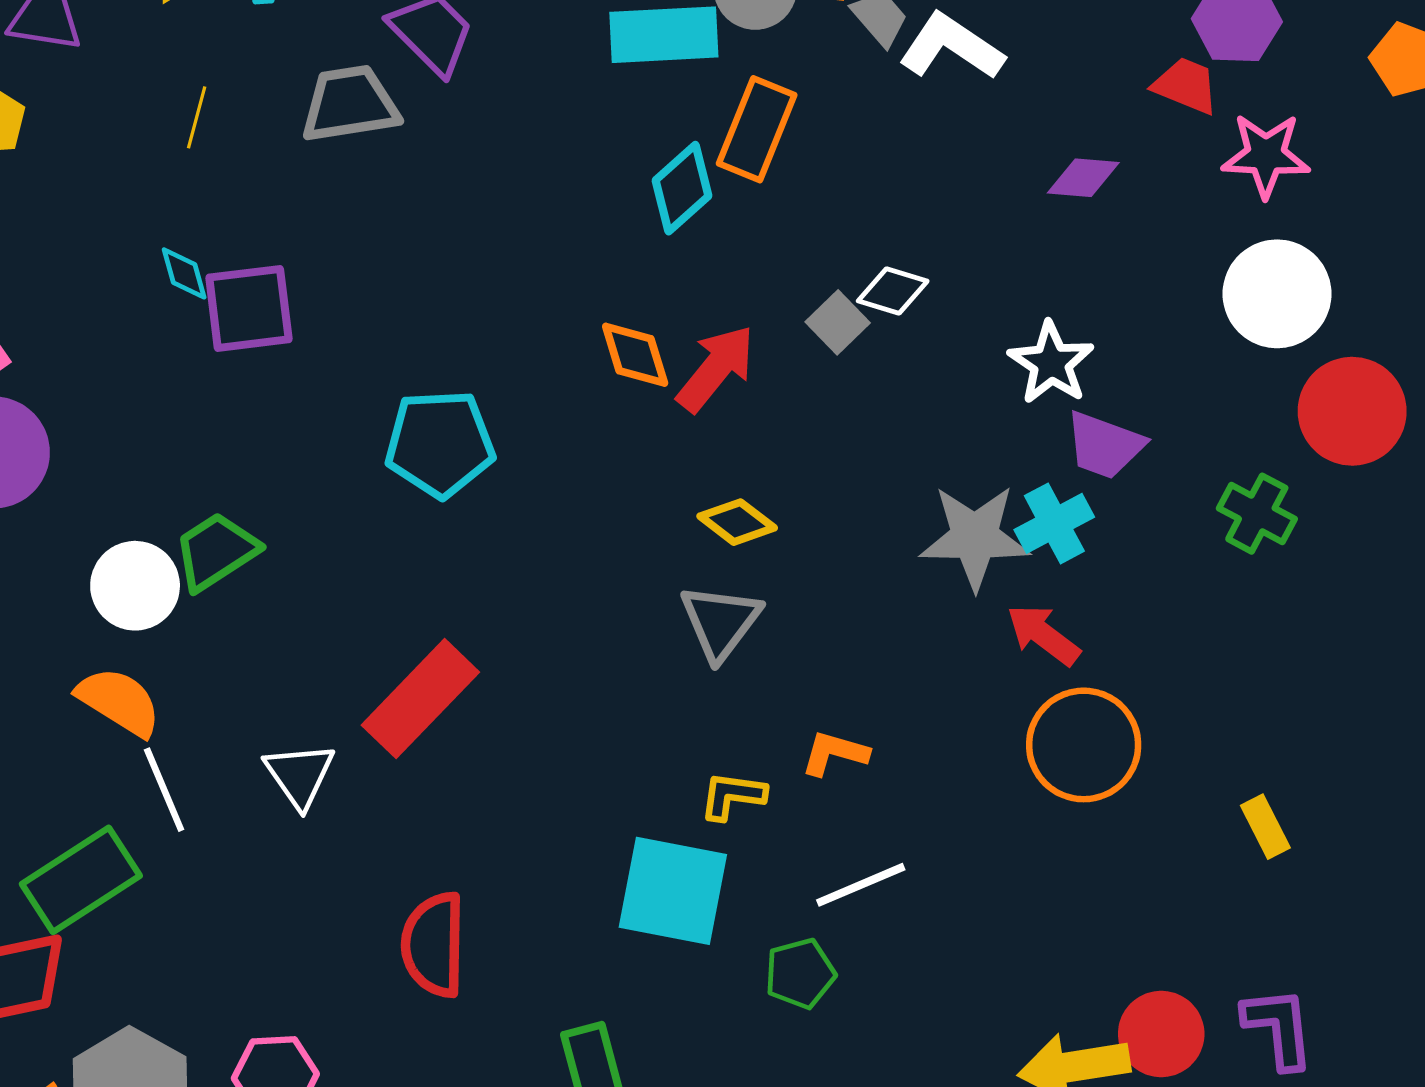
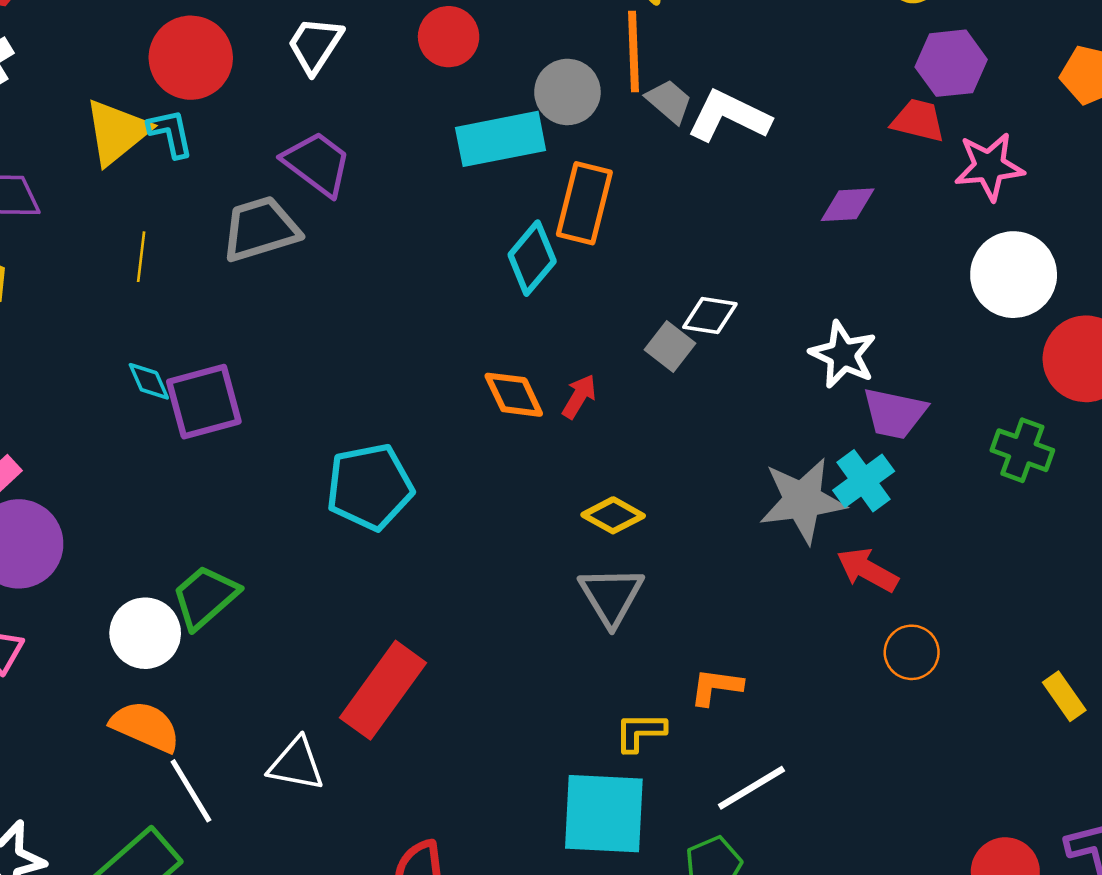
red arrow: (716, 368) -> (579, 396), size x0.6
orange circle: (1084, 745) -> (912, 652), size x0.6
white triangle: (300, 775) -> (296, 764), turned -36

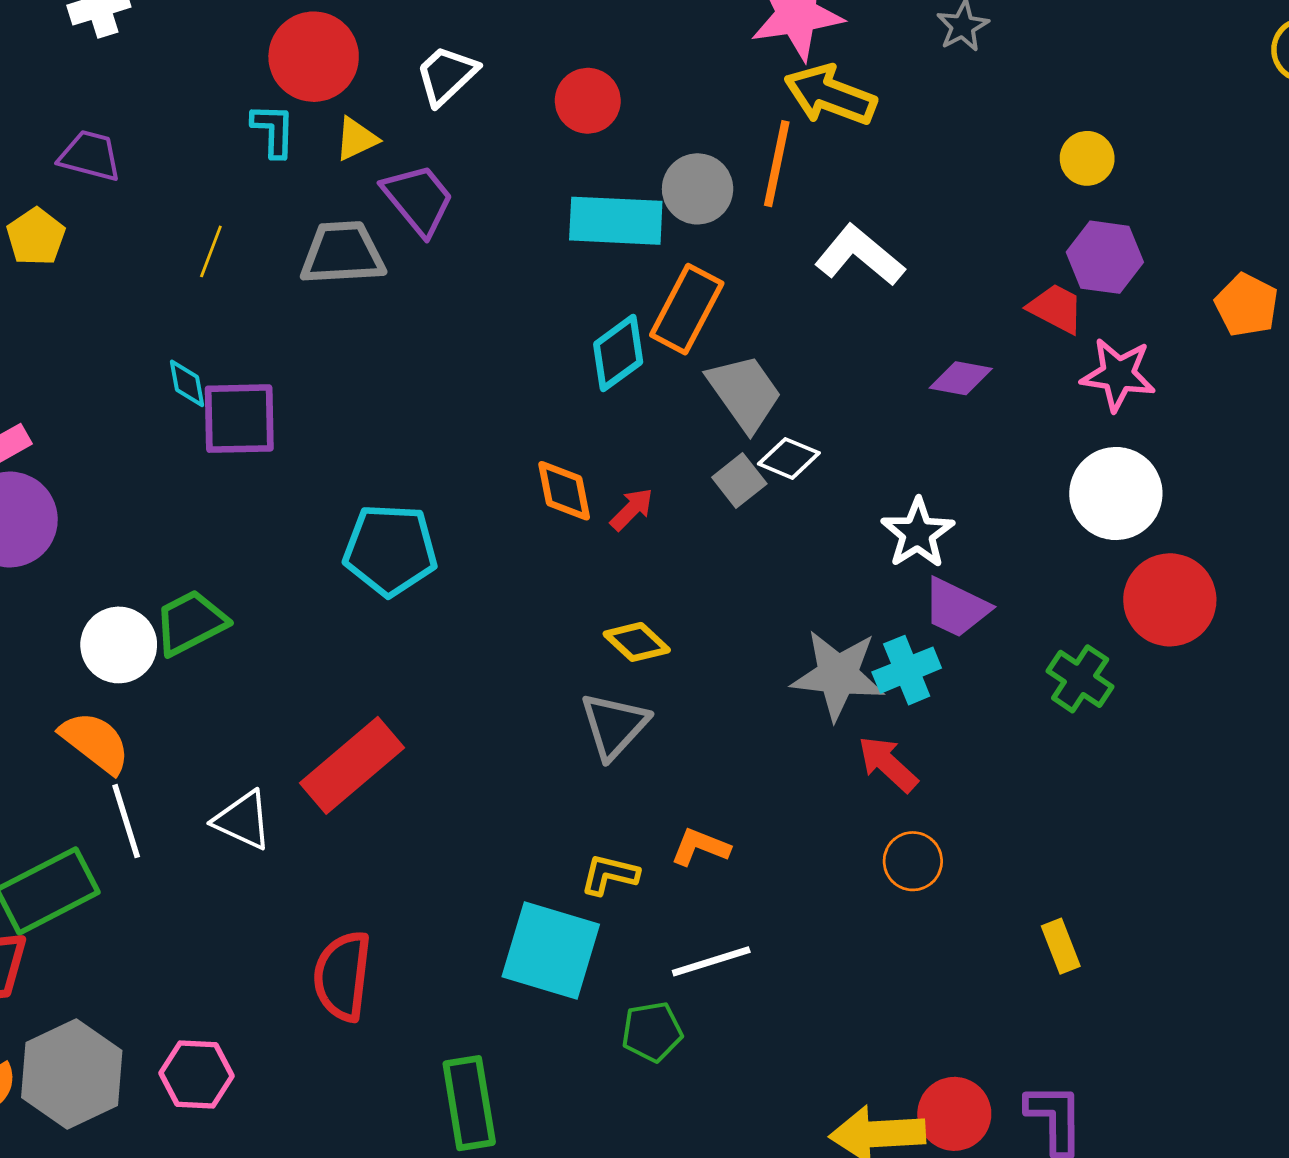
gray trapezoid: (669, 101) -> (745, 393), moved, size x1.6
yellow triangle: (117, 132) -> (356, 139), moved, size x0.6

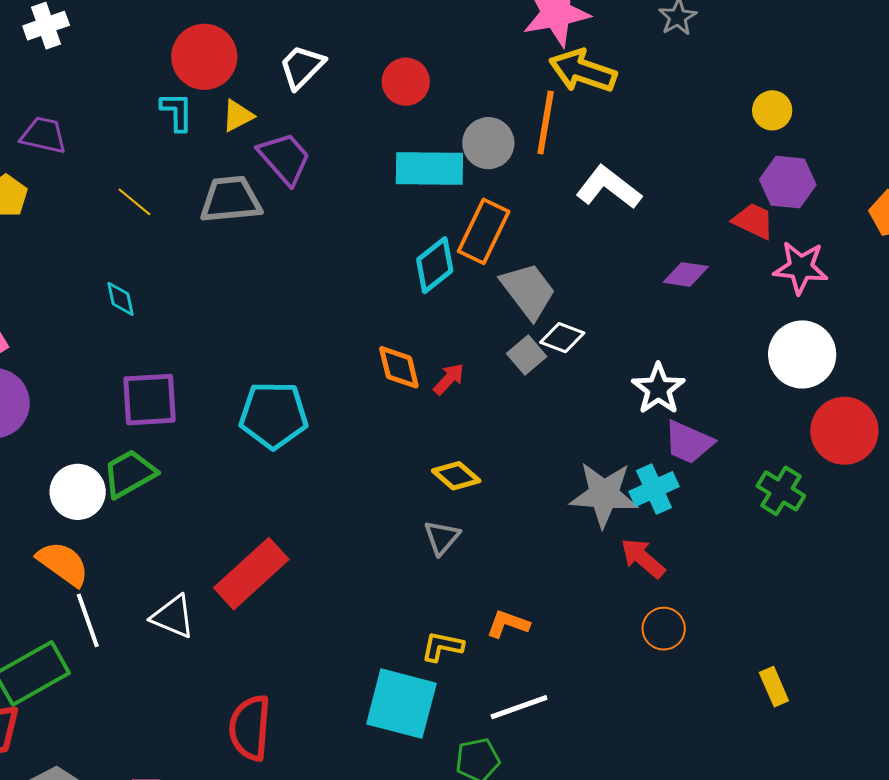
yellow line: (211, 251) -> (134, 202), turned -69
purple square: (239, 419) -> (149, 400), moved
gray triangle: (614, 725) -> (442, 537), size x0.7

